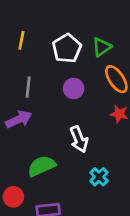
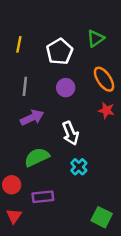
green triangle: (102, 47) -> (96, 38), moved
purple arrow: (19, 119) -> (32, 118), moved
cyan cross: (99, 177) -> (79, 167), moved

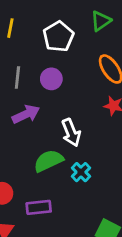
purple circle: (66, 88) -> (51, 79), moved
green semicircle: (37, 157) -> (48, 161), moved

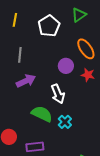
purple circle: (51, 79) -> (66, 66), moved
green semicircle: (48, 161) -> (42, 114), turned 50

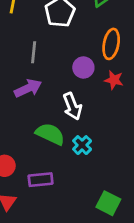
orange ellipse: (86, 49) -> (111, 44), turned 45
gray line: (20, 55) -> (34, 52), moved

